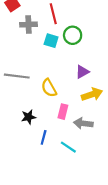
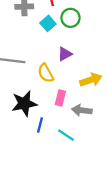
cyan square: (51, 41) -> (48, 23), turned 32
purple triangle: (82, 72) -> (65, 54), moved
black star: (29, 117) -> (24, 104), size x1.6

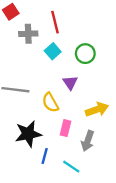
green circle: (70, 18) -> (85, 54), moved
purple triangle: (65, 54) -> (70, 83), turned -35
gray arrow: (82, 110) -> (88, 141), turned -78

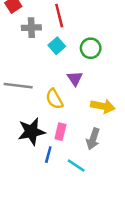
yellow arrow: (97, 109) -> (103, 106), turned 30
pink rectangle: (65, 128) -> (60, 132), moved

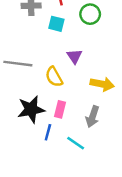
cyan square: (57, 46) -> (56, 24), turned -35
green circle: (91, 48) -> (90, 14), moved

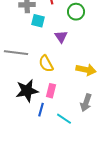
cyan square: (56, 24) -> (38, 21), moved
purple triangle: (74, 56) -> (61, 37), moved
gray arrow: (93, 117) -> (86, 103), moved

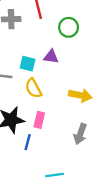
cyan square: (38, 21) -> (28, 64), moved
purple triangle: (61, 37) -> (51, 57), turned -48
cyan line: (64, 119) -> (55, 175), moved, turned -42

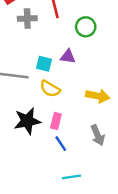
yellow semicircle: (33, 88) -> (50, 89), turned -30
gray arrow: (80, 134) -> (98, 135), turned -42
blue line: (28, 142) -> (61, 144), moved, turned -49

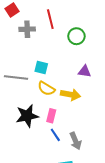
purple triangle: (68, 57) -> (85, 71), moved
yellow arrow: (98, 96) -> (70, 95), moved
gray arrow: (98, 135) -> (75, 141), moved

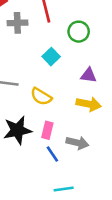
cyan square: (41, 67) -> (51, 57), moved, turned 32
yellow arrow: (70, 95) -> (89, 104), moved
gray arrow: (75, 141) -> (77, 143), moved, turned -54

